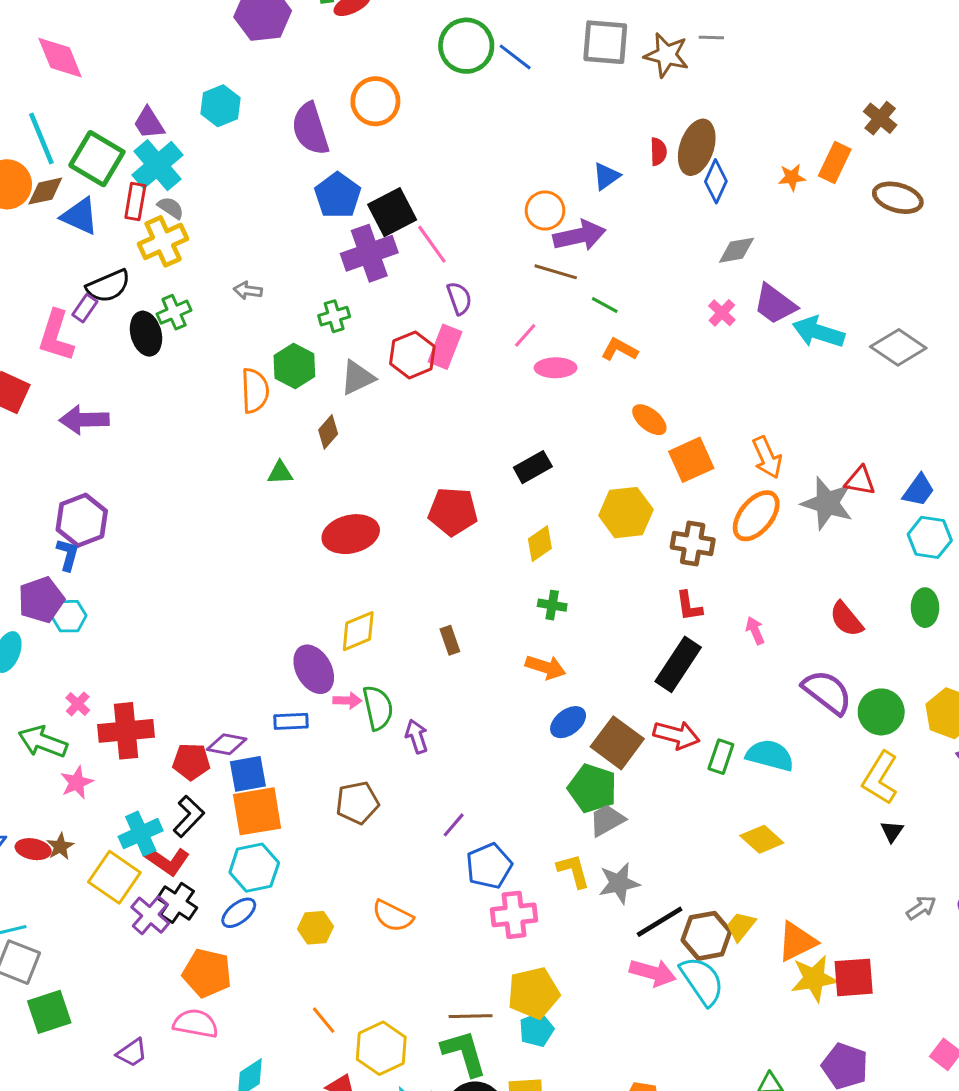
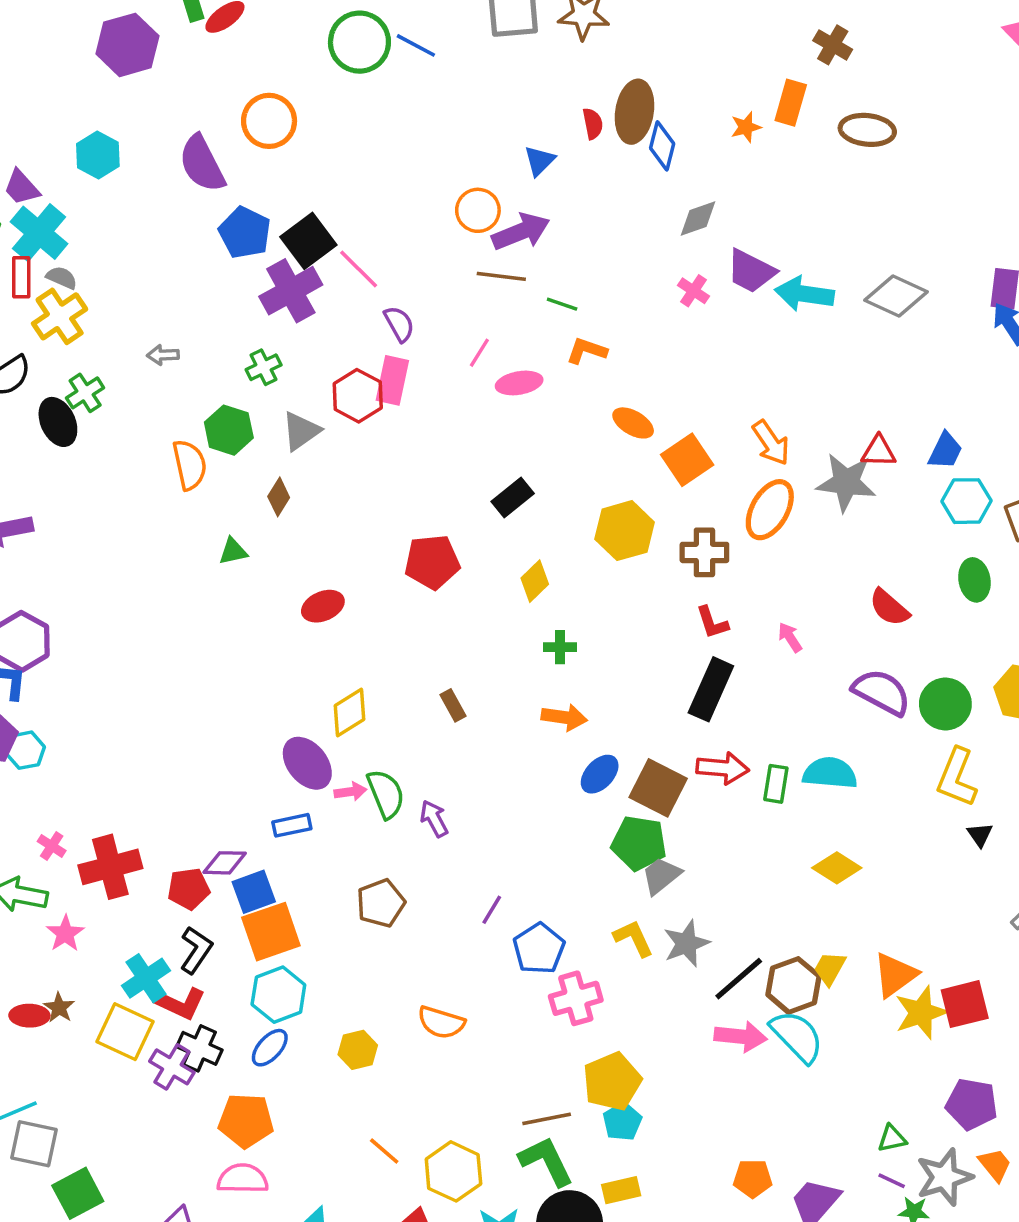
red ellipse: (351, 534) -> (323, 606), size x0.7

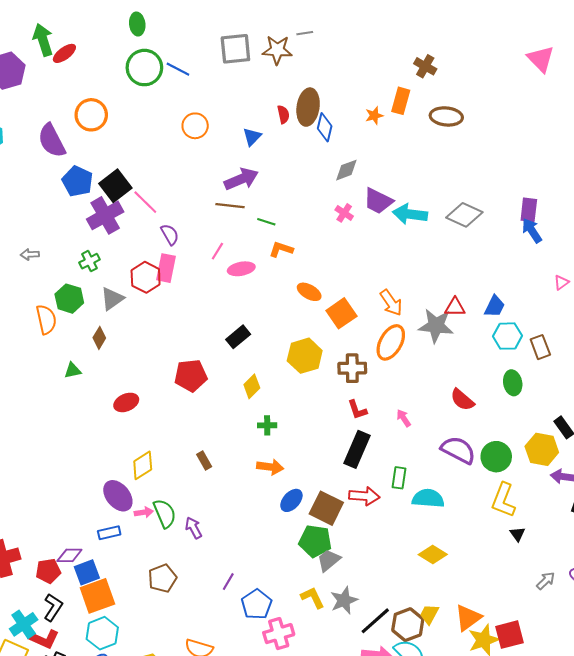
orange circle: (478, 210) -> (195, 126), moved
green rectangle: (776, 784) -> (399, 478), moved

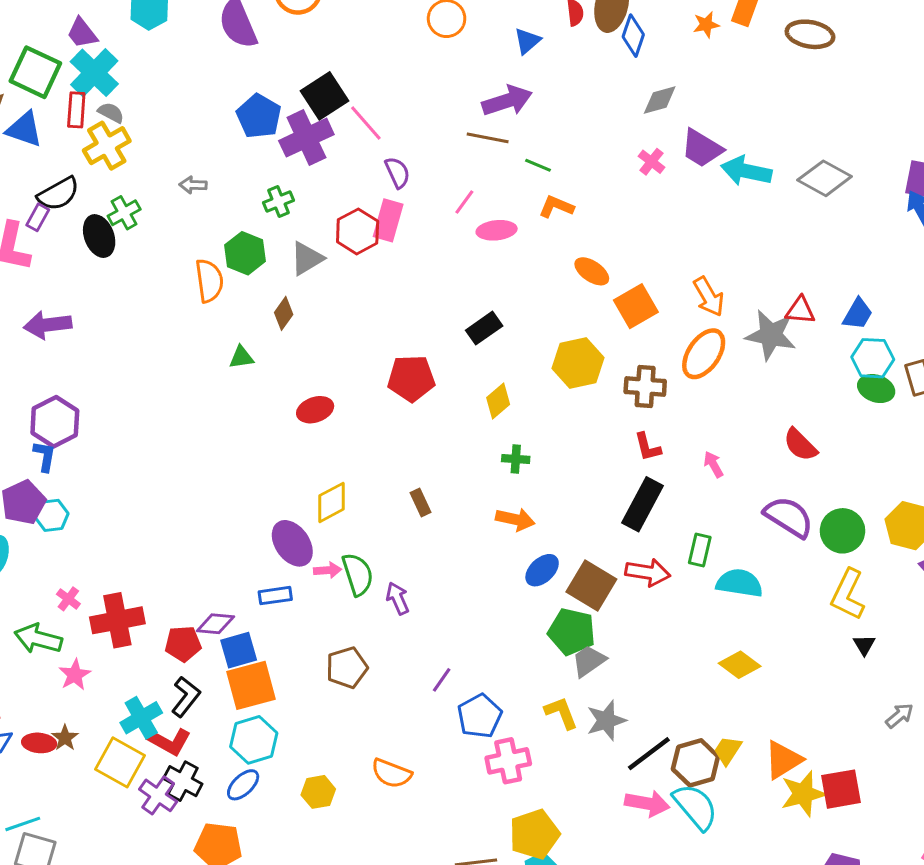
blue pentagon: (78, 181) -> (259, 116), moved
green ellipse: (513, 383) -> (876, 389), moved, turned -65

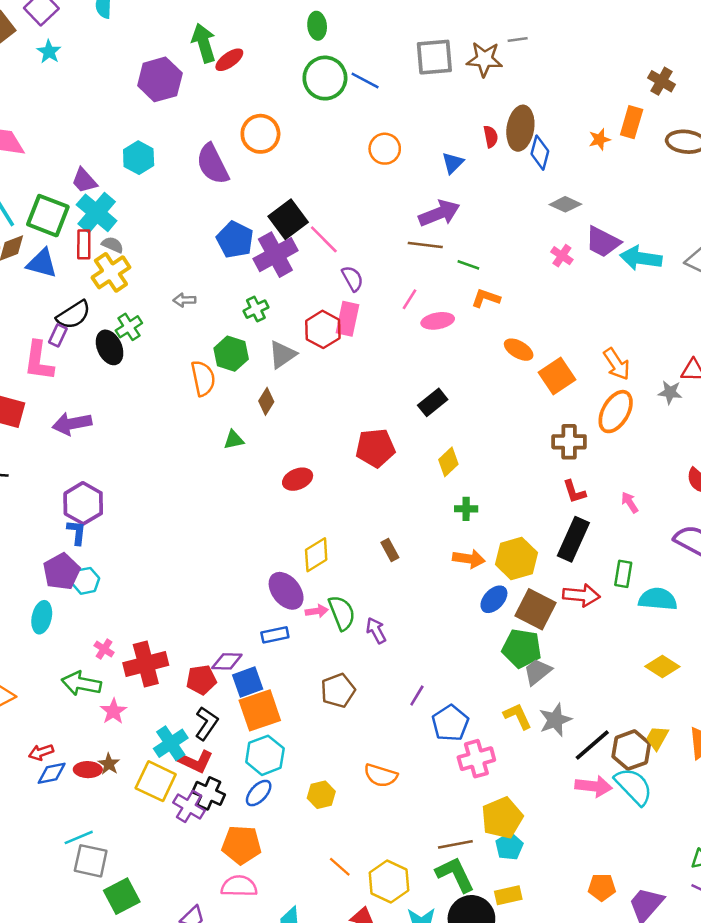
gray diamond: (660, 100) -> (565, 204), turned 44
gray star: (771, 335) -> (670, 392), size x0.6
yellow hexagon: (578, 363) -> (516, 559), moved

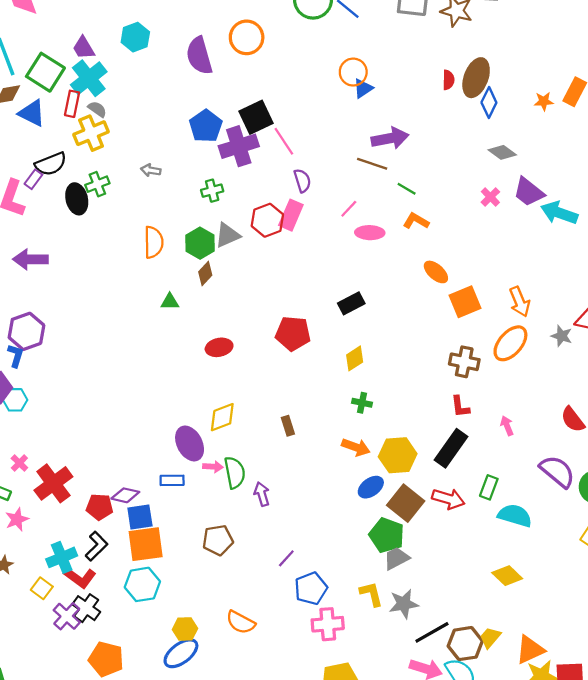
blue triangle: (453, 163) -> (363, 88), moved
green hexagon: (231, 354) -> (200, 243), moved
red cross: (146, 664) -> (53, 483), turned -33
yellow square: (156, 781) -> (42, 588), size x0.6
blue ellipse: (259, 793) -> (181, 653), moved, size x1.4

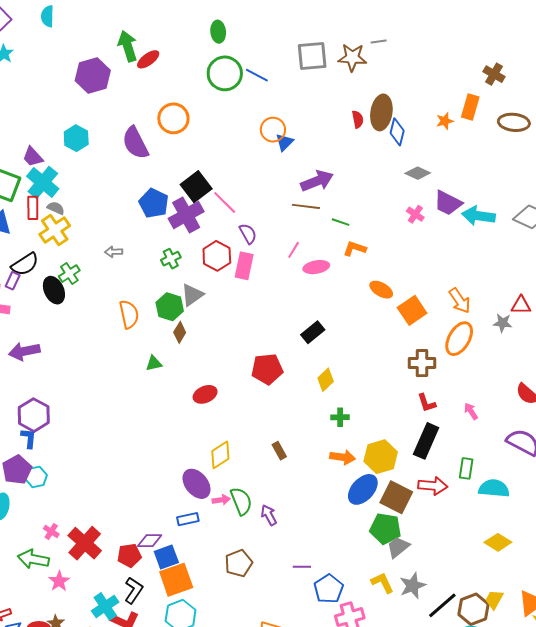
red hexagon: (267, 220) -> (217, 256), moved
blue ellipse: (371, 487) -> (363, 489), size x1.4
purple line: (286, 558) -> (302, 567), turned 60

